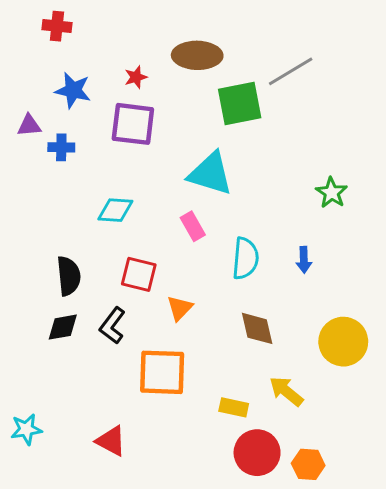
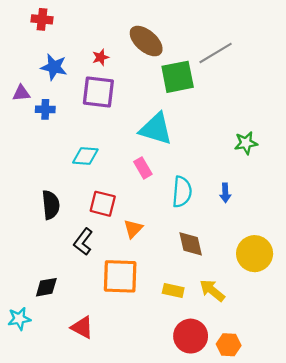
brown ellipse: (197, 55) -> (146, 41), turned 40
green star: (332, 193) -> (246, 143), turned 30
black diamond: (63, 327) -> (46, 287), moved
yellow rectangle: (234, 407) -> (173, 291), moved

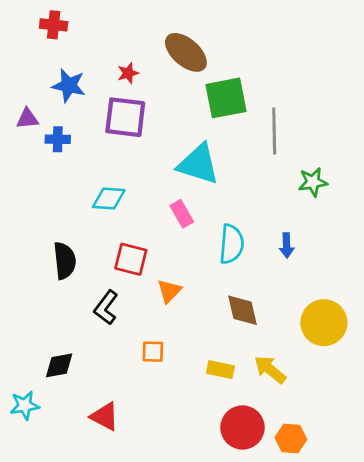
gray line: (216, 53) -> (274, 131), moved, turned -60
orange square: (120, 276) -> (153, 352), size x0.5

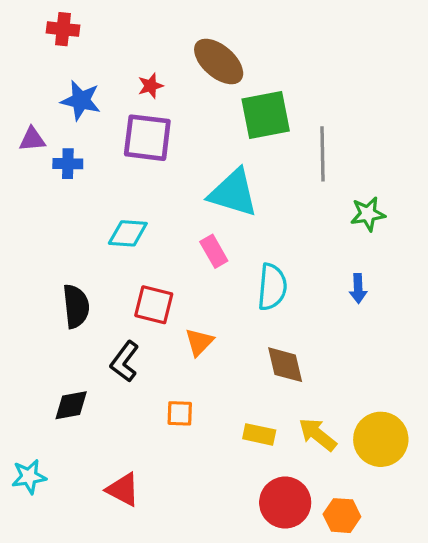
blue arrow: (287, 245) -> (358, 289), moved
yellow circle: (324, 323) -> (381, 439), moved
black diamond: (59, 365) -> (71, 405), moved

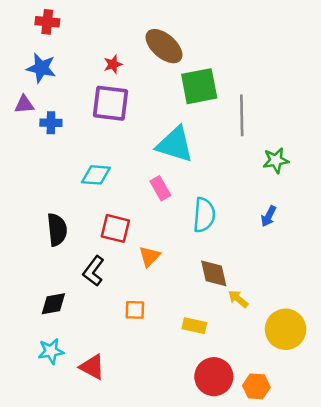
blue star: (81, 100) -> (41, 68), moved
blue arrow: (358, 289) -> (269, 216), turned 30
yellow arrow: (318, 434) -> (238, 299), moved, size x0.7
cyan star: (29, 477) -> (51, 351), moved

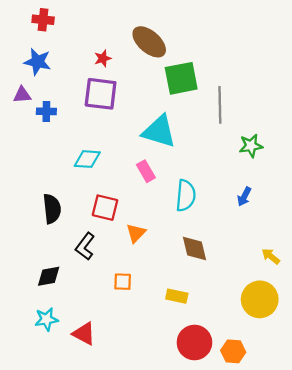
yellow arrow: (238, 299) -> (271, 256), moved

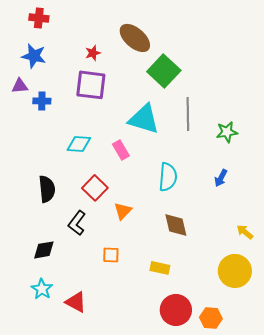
green square: (181, 78) -> (164, 71), turned -36
gray line: (220, 105) -> (188, 114), moved
pink rectangle: (146, 171) -> (121, 150), moved
red square: (105, 208) -> (95, 188), turned 30
cyan star: (46, 319) -> (42, 289), turned -30

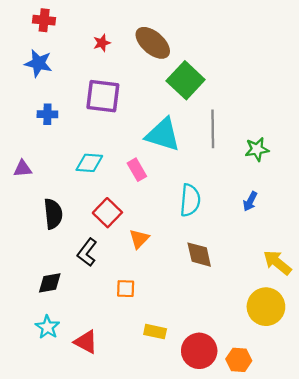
red star: (93, 53) -> (102, 43), moved
purple triangle: (20, 86) -> (23, 169), moved
yellow arrow: (245, 232) -> (277, 263), size x1.5
yellow rectangle: (160, 268) -> (155, 332), moved

